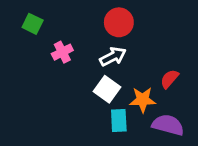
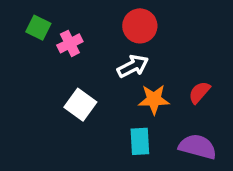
pink cross: (62, 52) -> (70, 43), moved
white square: (107, 89) -> (80, 105), moved
orange star: (143, 100) -> (154, 99), moved

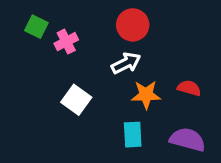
red semicircle: (199, 92) -> (189, 88), turned 65

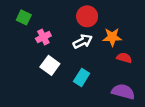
pink cross: (66, 42) -> (43, 37), moved
orange star: (146, 95) -> (112, 37), moved
cyan rectangle: (133, 135) -> (82, 77), moved, turned 35

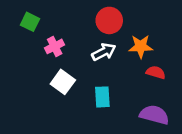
cyan rectangle: (82, 77) -> (102, 97), turned -35

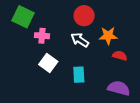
green square: (30, 22) -> (23, 17), size x1.5
pink cross: (55, 46) -> (42, 36), turned 32
white arrow: (104, 52) -> (80, 40), turned -120

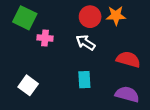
orange star: (108, 36) -> (116, 16), moved
red semicircle: (120, 56) -> (128, 59), size x1.5
white square: (48, 63) -> (28, 85), moved

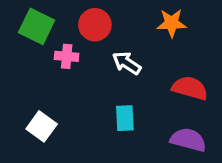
red circle: (90, 17) -> (95, 25), moved

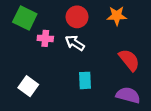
red circle: (95, 25) -> (77, 17), moved
white arrow: (127, 63) -> (75, 43), moved
red semicircle: (190, 88) -> (129, 60), turned 35

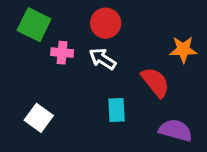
orange star: (117, 16) -> (183, 49), moved
red semicircle: (129, 60) -> (155, 82), moved

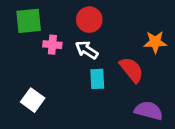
green square: (34, 25) -> (29, 21), turned -32
cyan rectangle: (116, 110) -> (97, 79), moved

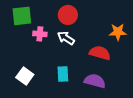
red semicircle: (131, 70) -> (100, 53), turned -35
cyan rectangle: (97, 79) -> (63, 74), moved
purple semicircle: (149, 111) -> (95, 81), moved

